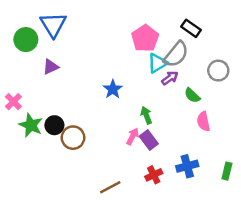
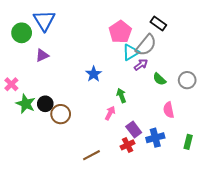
gray circle: (218, 71) -> (187, 80), moved
pink semicircle: (203, 121) -> (169, 110), moved
purple rectangle: (149, 140) -> (134, 129), moved

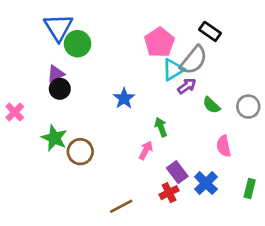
green circle: (22, 33) -> (78, 44), moved
green star: (26, 104) -> (54, 138), moved
black circle: (45, 104) -> (60, 89), moved
blue cross: (155, 138) -> (206, 183), turned -30

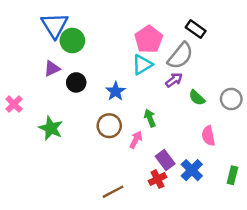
cyan triangle: (173, 70) -> (142, 65), moved
black circle: (60, 89) -> (76, 82), moved
brown circle: (80, 152) -> (109, 126), moved

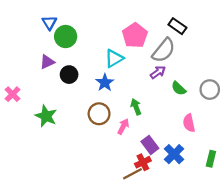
blue triangle: (55, 25) -> (49, 23), size x0.6
cyan triangle: (142, 65) -> (114, 58), moved
brown line: (113, 192) -> (132, 174), moved

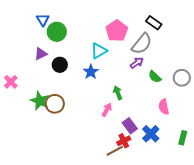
brown circle: (99, 114) -> (55, 104), moved

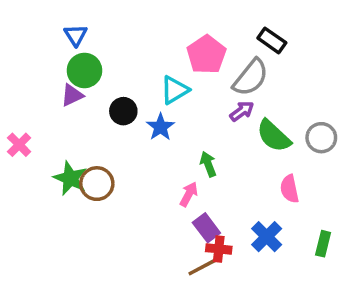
green circle: (57, 32) -> (84, 70), moved
black circle: (60, 65) -> (123, 111), moved
green semicircle: (155, 77) -> (274, 136), size x1.5
purple rectangle: (130, 126) -> (206, 228), moved
red cross: (124, 141) -> (219, 249), turned 32

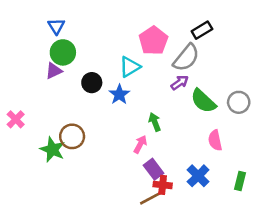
black rectangle: (272, 40) -> (202, 30), turned -66
pink cross: (19, 145) -> (16, 119), moved
green star: (70, 178) -> (52, 150), moved

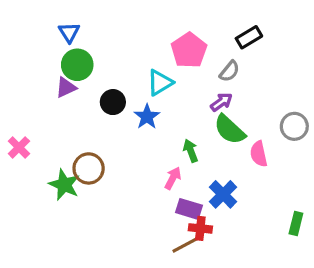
gray semicircle: (186, 58) -> (230, 71), size x0.6
green semicircle: (203, 101) -> (230, 130), moved
pink semicircle: (215, 140) -> (259, 154), moved
purple rectangle: (153, 169) -> (189, 209), turned -36
blue cross: (198, 176) -> (223, 194), moved

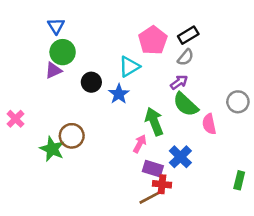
black rectangle: (249, 37) -> (188, 35), moved
green arrow: (191, 151) -> (154, 121), size x1.5

